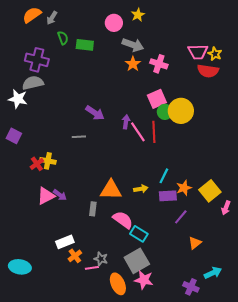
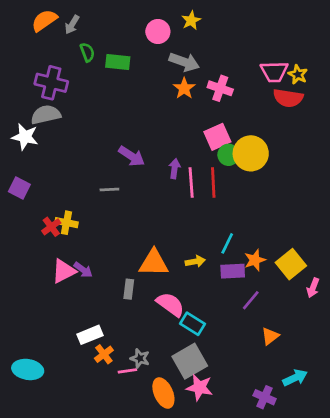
pink line: (138, 132) -> (191, 182), turned 30

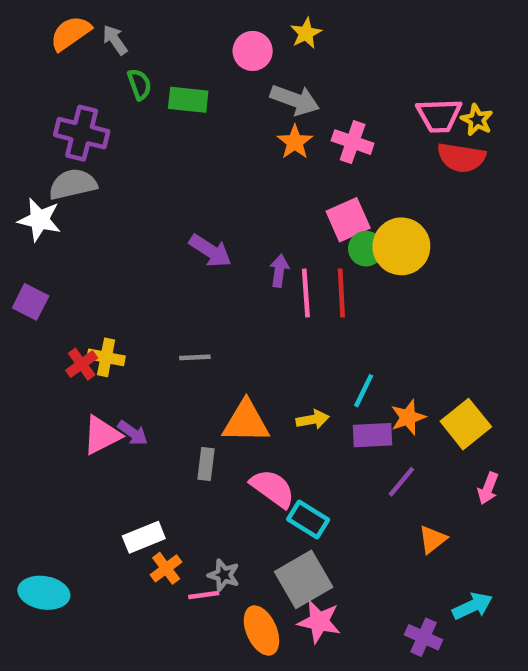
gray arrow: (72, 25) -> (115, 40), turned 114
gray line: (109, 189) -> (195, 357), moved
pink arrow: (313, 288) -> (488, 488), moved

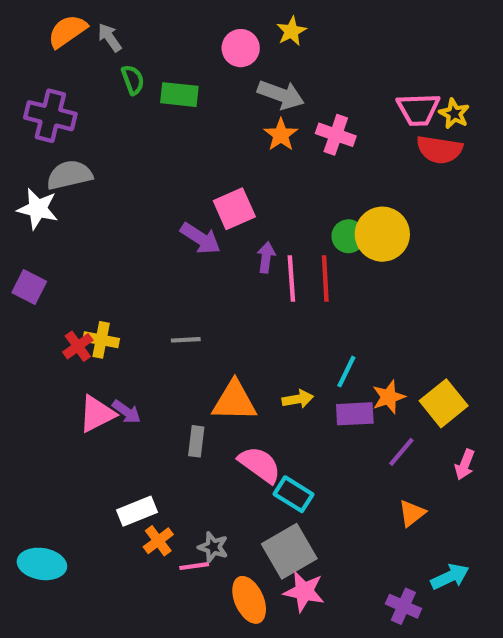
purple cross: (82, 133) -> (50, 116), moved
pink square: (348, 220) -> (234, 209), moved
purple line: (401, 482) -> (401, 452), moved

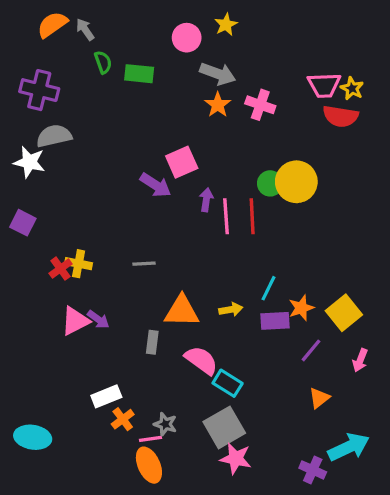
cyan arrow: (450, 577) -> (349, 447), size x1.4
orange ellipse: (249, 600) -> (149, 465), moved

